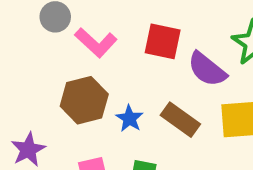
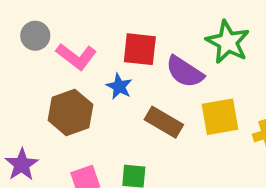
blue star: (129, 118) -> (119, 86), moved

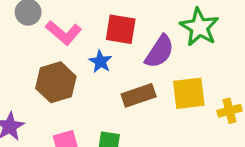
purple semicircle: (185, 72) -> (159, 52), turned -93
brown rectangle: (164, 122) -> (139, 95), turned -52

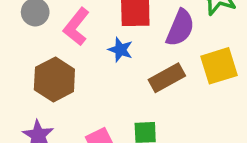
pink L-shape: (64, 33) -> (76, 27), turned 99
brown hexagon: (56, 82) -> (54, 79), moved

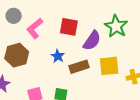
blue star: (120, 50) -> (58, 56), moved

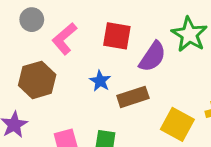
yellow square: (109, 66) -> (177, 124), moved, turned 35

